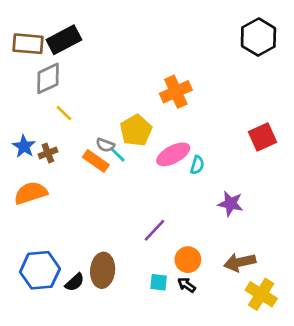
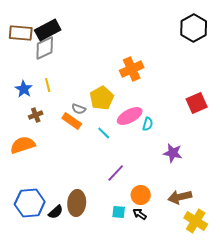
gray diamond: (48, 78) -> (45, 48), moved
yellow line: (64, 113) -> (48, 85), turned 32
blue star: (24, 146) -> (24, 89), moved
cyan line: (117, 154) -> (104, 133), moved

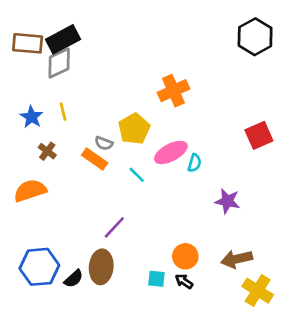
brown cross: (36, 115) -> (47, 151), turned -32
purple line: (116, 173) -> (114, 227), moved

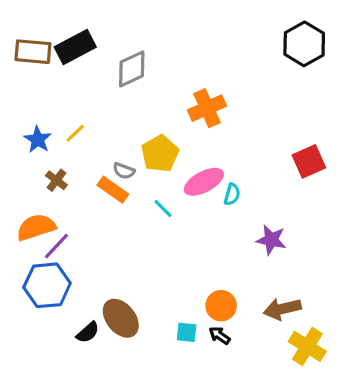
gray diamond: (59, 63) -> (132, 69), moved
yellow line: (63, 112) -> (75, 133), turned 60
purple line: (114, 227) -> (56, 246), moved
blue hexagon: (39, 267) -> (47, 285), moved
brown ellipse: (101, 267) -> (121, 318), turned -44

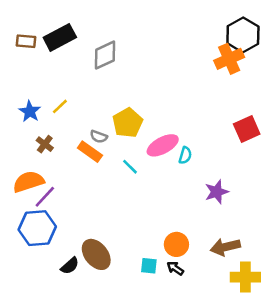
brown rectangle: (33, 52) -> (26, 41), size x0.7
orange cross: (207, 108) -> (229, 59), moved
purple star: (271, 240) -> (217, 192), turned -30
yellow cross: (307, 346) -> (245, 277), turned -32

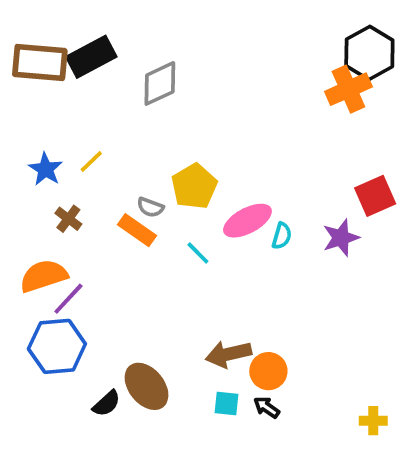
brown rectangle: (26, 41) -> (40, 62), size x1.8
purple star: (217, 192) -> (341, 238), moved
brown arrow: (225, 247) -> (228, 354), moved
yellow cross: (245, 277) -> (373, 421), size x0.6

